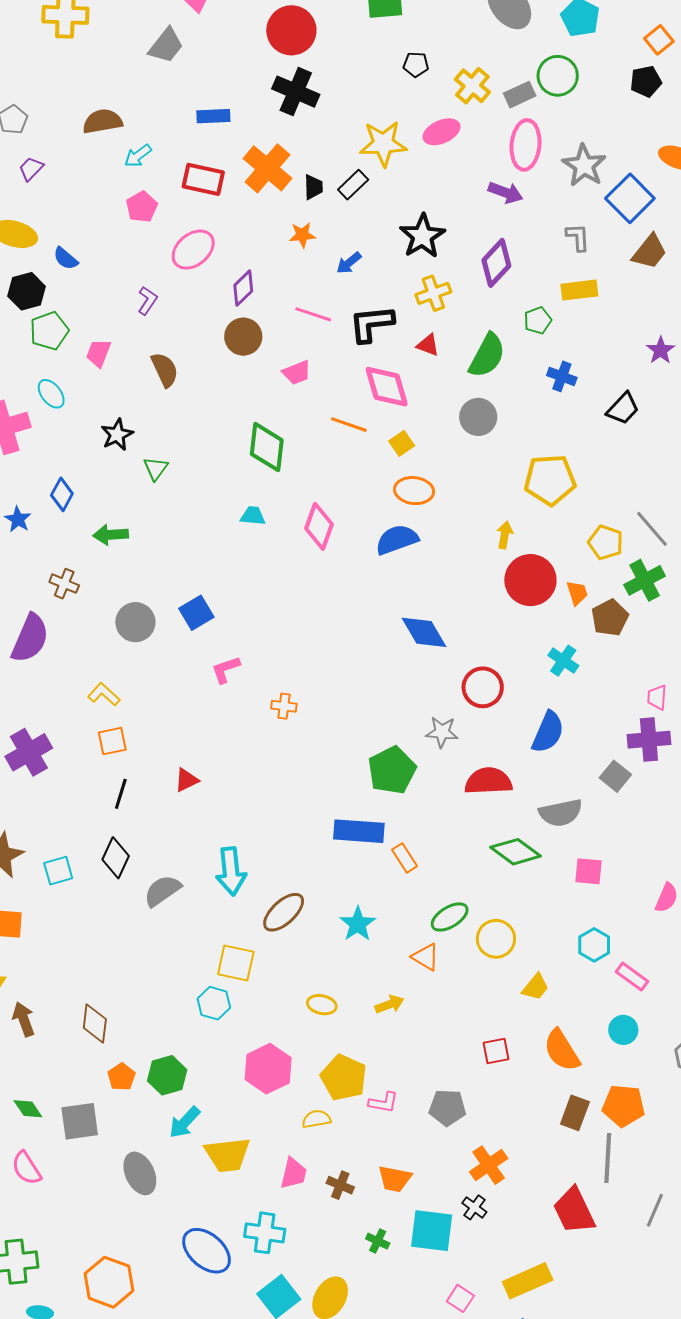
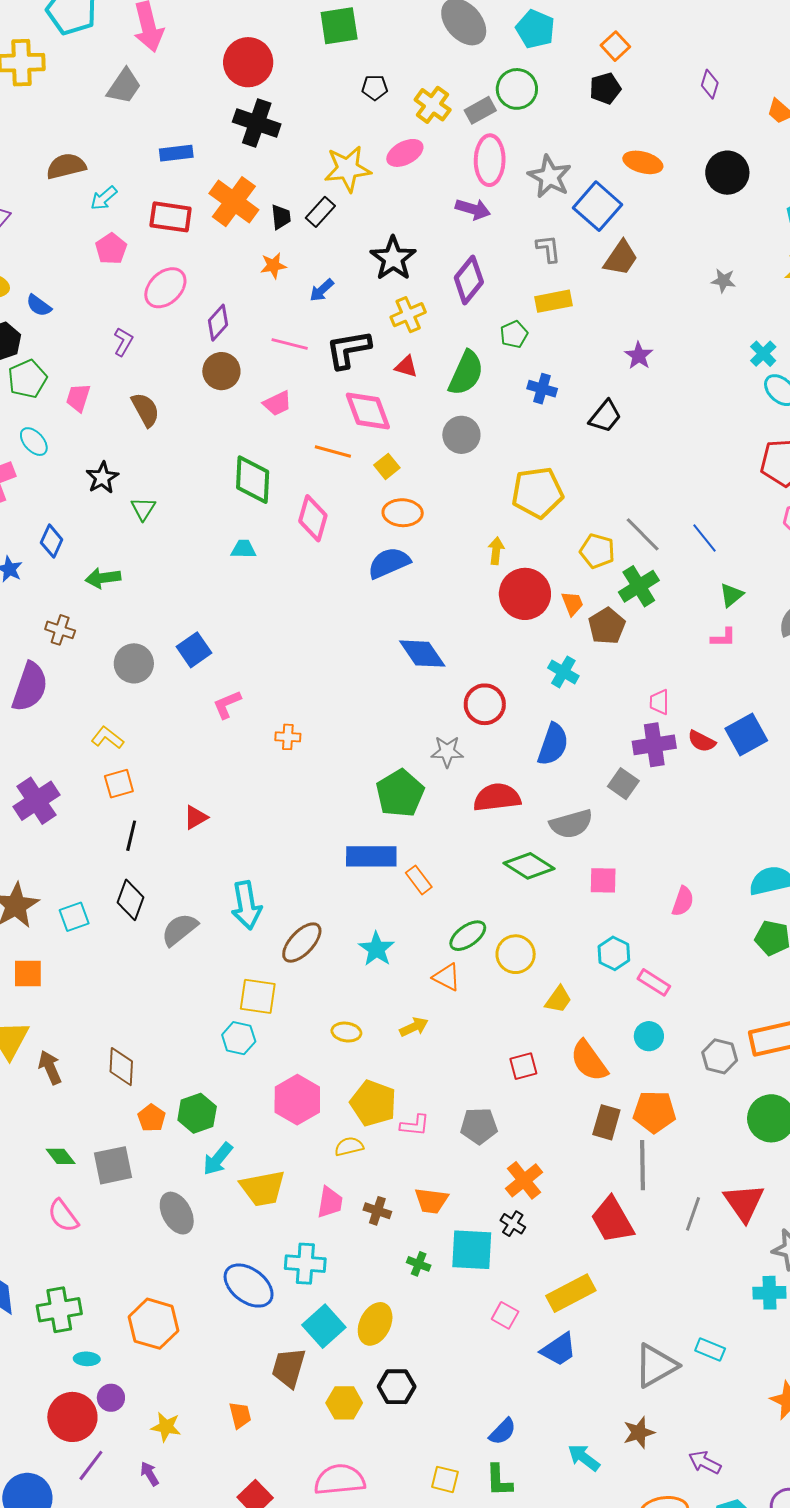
pink diamond: (319, 526) -> (313, 518), moved

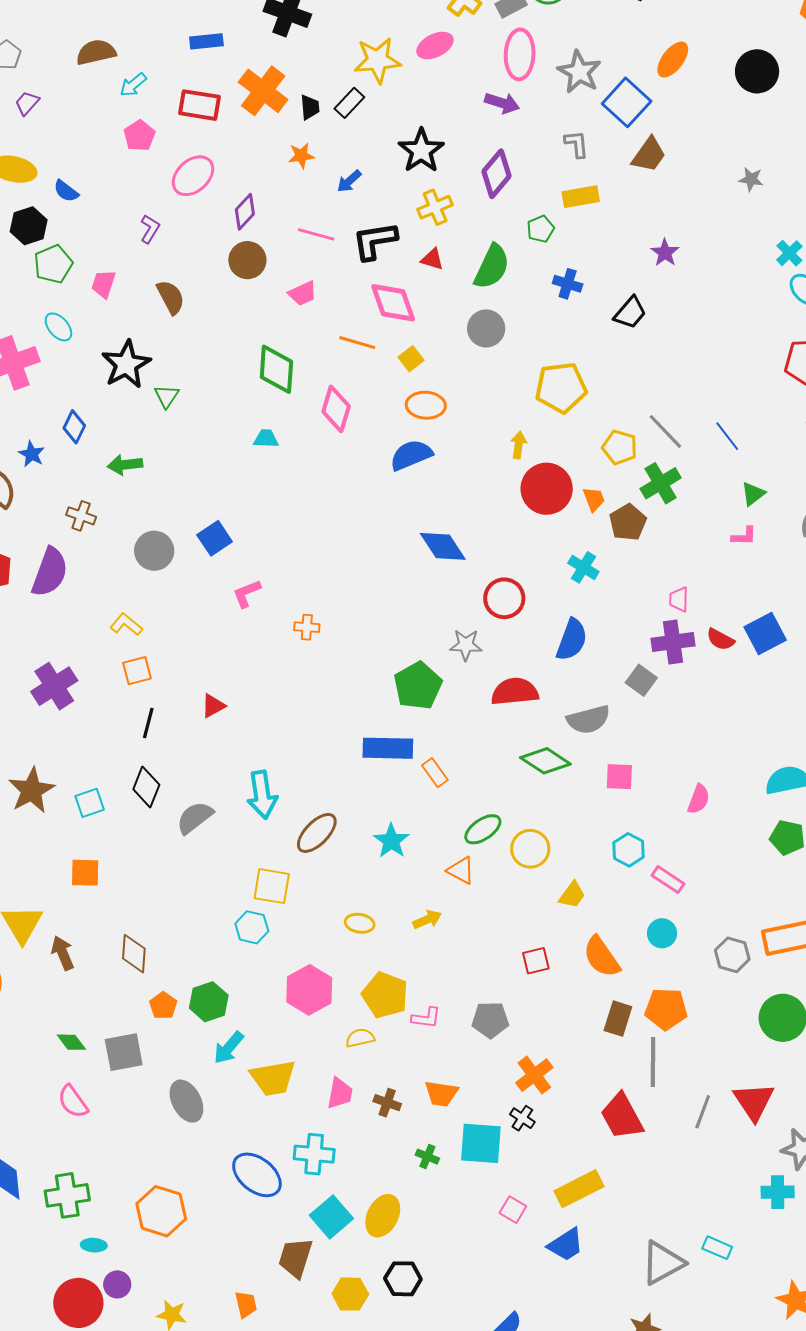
orange ellipse: (643, 162) -> (673, 60), turned -69
black star: (102, 478) -> (126, 364), size x1.5
orange square: (28, 974) -> (85, 873), moved

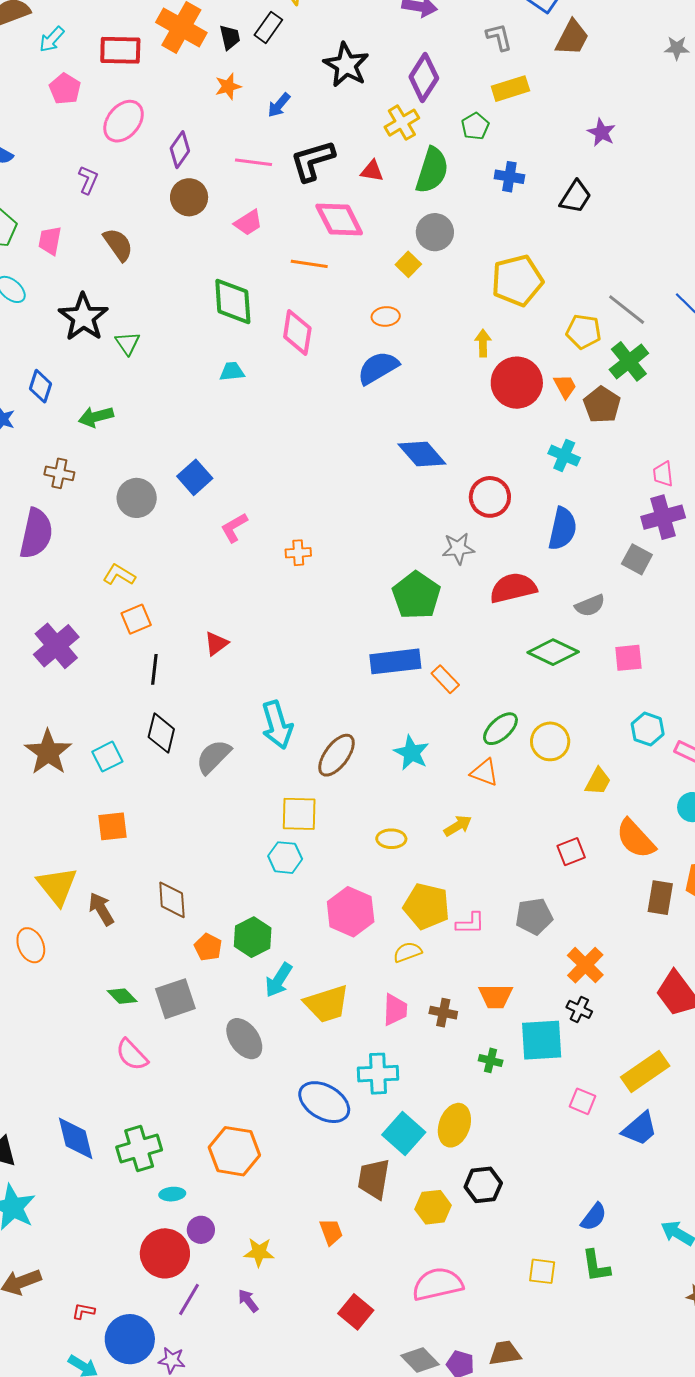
yellow cross: (435, 207) -> (402, 123), moved
yellow square: (411, 359) -> (408, 264), moved
orange ellipse: (426, 405) -> (386, 316), size x0.7
gray semicircle: (588, 720) -> (590, 606), size x0.7

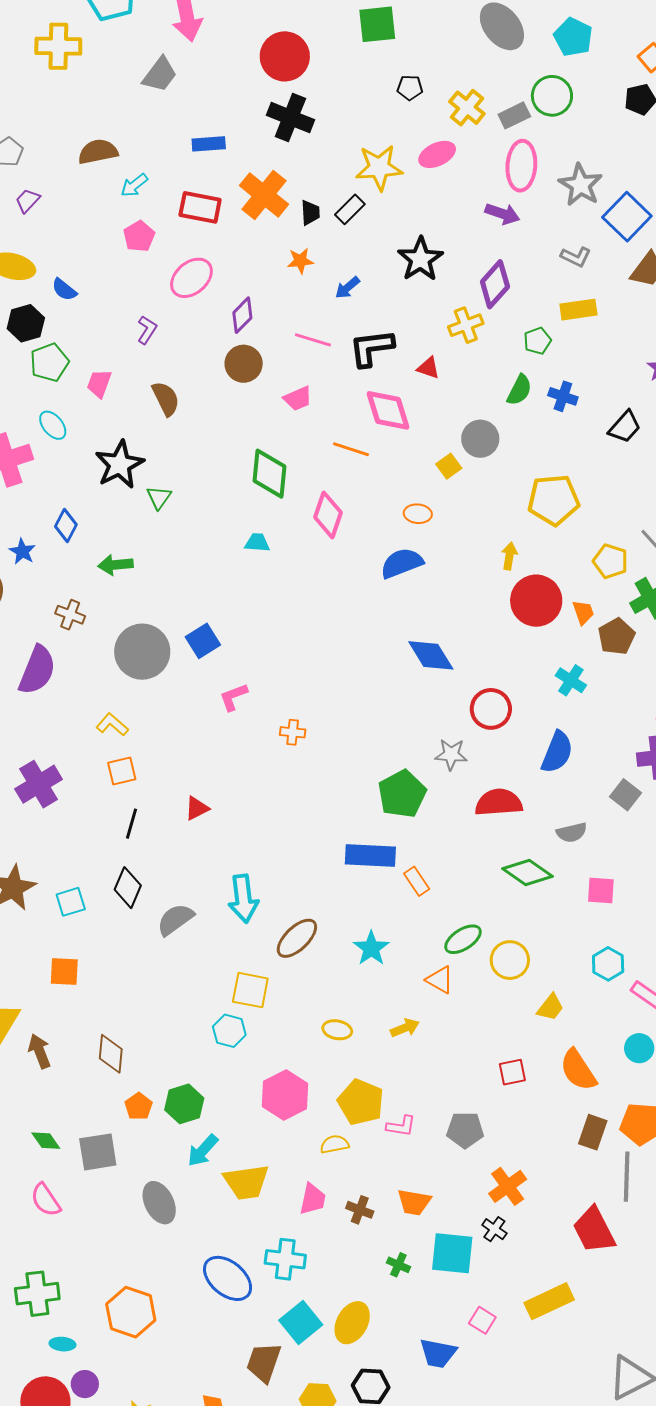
gray L-shape: (499, 37) -> (576, 257), turned 120
green semicircle: (432, 170) -> (519, 390), moved, size x0.7
gray circle: (137, 498) -> (142, 652), size x1.4
blue trapezoid: (640, 1129) -> (438, 1353), moved, turned 42

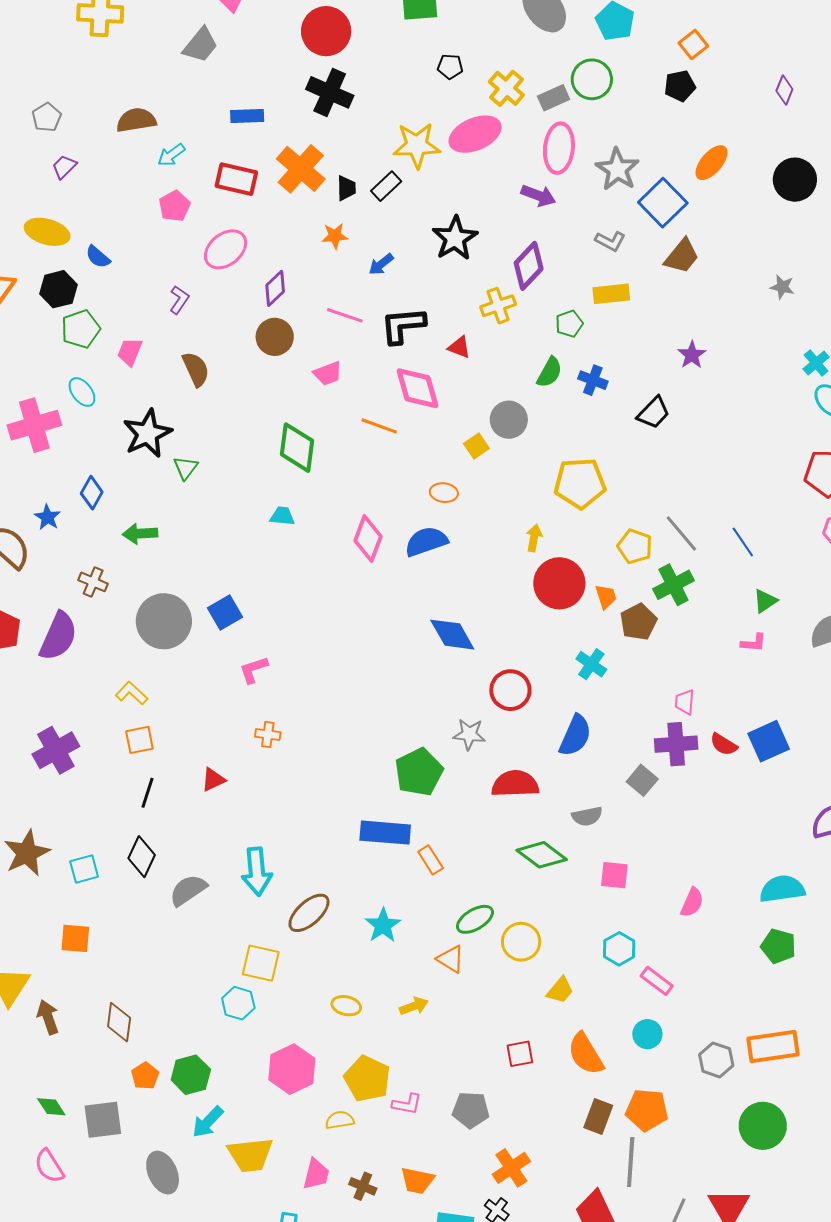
pink ellipse: (437, 154) -> (475, 134), size x1.4
pink diamond: (328, 515) -> (368, 539), moved
orange cross: (293, 732) -> (268, 734), moved

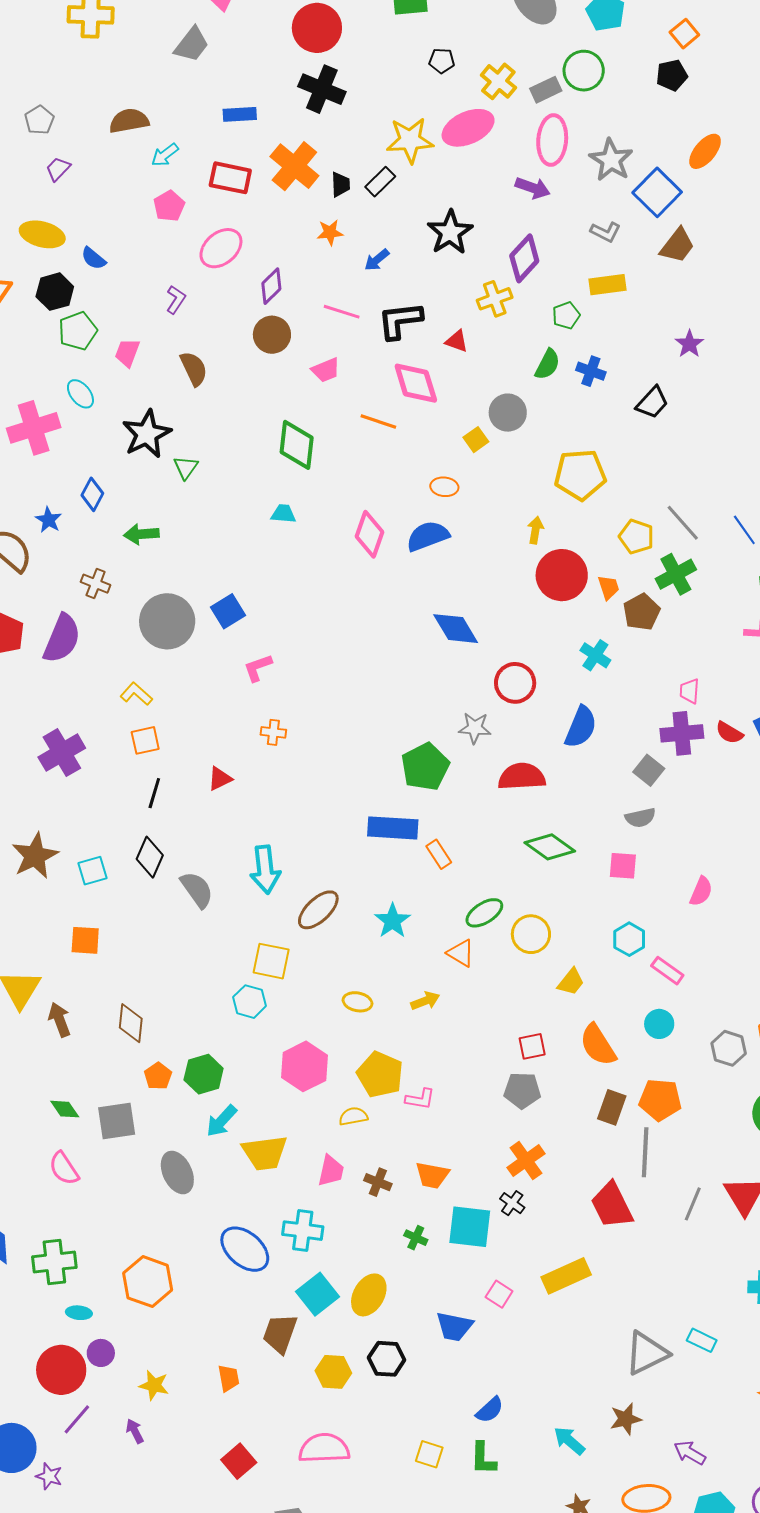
gray semicircle: (587, 816) -> (640, 818), moved
gray semicircle: (188, 890) -> (197, 890), turned 90
gray pentagon: (471, 1110) -> (522, 1090), moved

